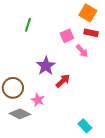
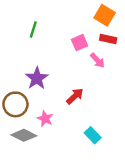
purple star: (46, 66) -> (37, 78), moved
cyan rectangle: (85, 126) -> (93, 135), moved

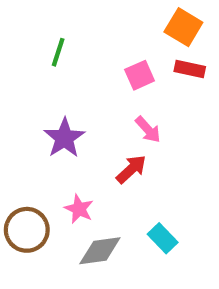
pink arrow: (97, 60) -> (148, 130), moved
brown circle: (15, 104) -> (27, 230), moved
gray diamond: (24, 135) -> (100, 251), moved, turned -35

